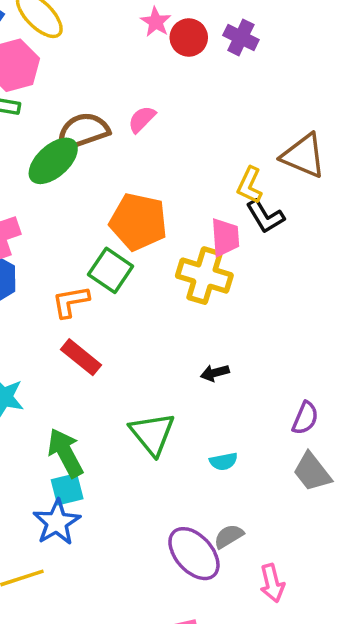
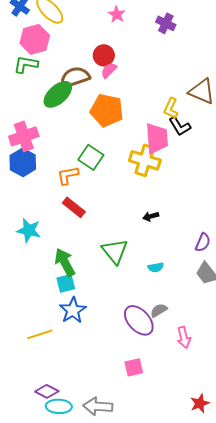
red circle: (189, 38) -> (104, 55), moved
orange pentagon: (138, 222) -> (107, 110), moved
pink trapezoid: (225, 237) -> (157, 138), size x1.4
blue star: (57, 522) -> (73, 310), moved

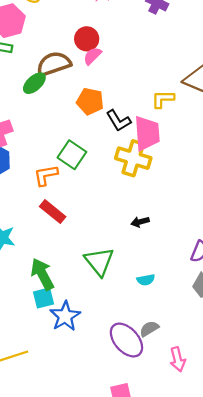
green ellipse: (58, 94) -> (34, 83), size x0.7
yellow L-shape: (171, 108) -> (163, 99), turned 65
orange pentagon: (107, 110) -> (90, 101), size x0.7
black L-shape: (180, 126) -> (119, 121), moved
blue star: (73, 310) -> (65, 316), moved

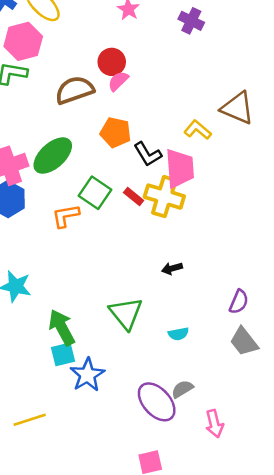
green ellipse: (34, 83) -> (53, 156), moved, size x1.5
yellow L-shape: (163, 99) -> (198, 130), turned 40
red rectangle: (53, 212) -> (134, 197), moved, size x0.7

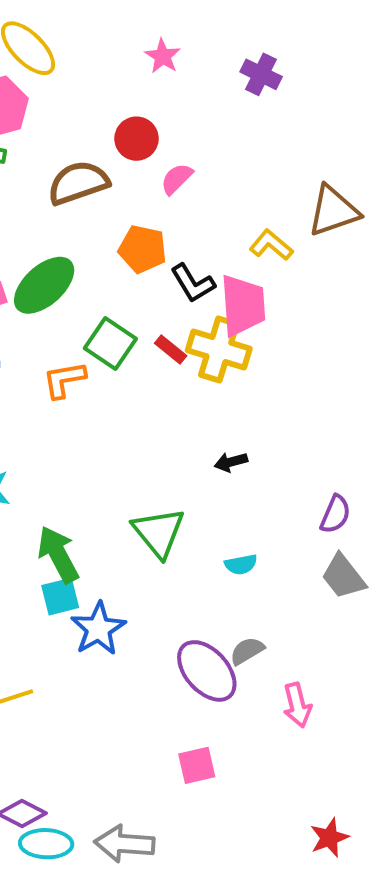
pink semicircle: (118, 81) -> (177, 179), moved
brown triangle: (237, 108) -> (333, 211), turned -42

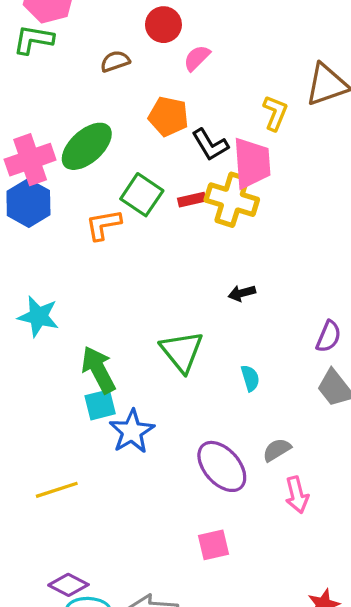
brown semicircle: (78, 183) -> (115, 61), size x0.6
yellow L-shape: (271, 245) -> (275, 113), turned 72
red rectangle: (171, 350) -> (192, 200), turned -52
cyan semicircle: (241, 564) -> (250, 378), turned -96
gray semicircle: (247, 651) -> (277, 450), moved

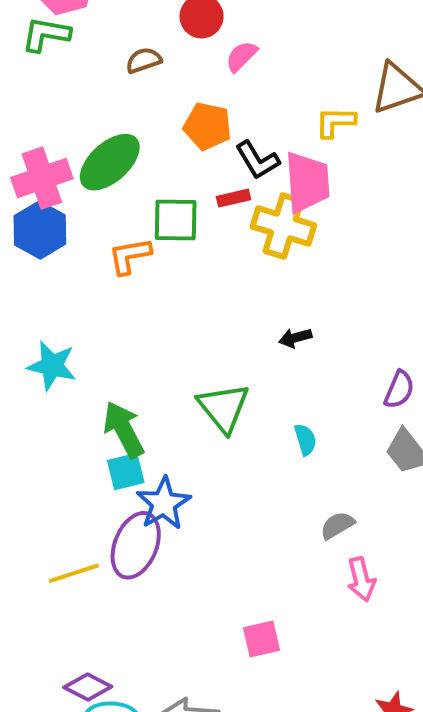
yellow L-shape: (275, 113) -> (335, 122), turned -111
green square: (142, 195) -> (176, 220), turned -33
red rectangle: (192, 200) -> (233, 198), moved
purple ellipse: (222, 466) -> (136, 545), moved, turned 64

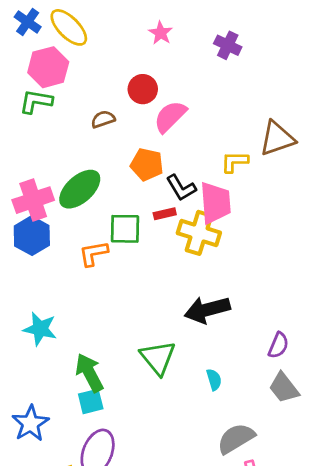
pink semicircle: (241, 56) -> (170, 117), size x1.5
black arrow: (295, 338) -> (207, 310), size x2.0
blue star: (164, 503) -> (30, 423), moved
gray semicircle: (337, 525) -> (236, 438), size x1.6

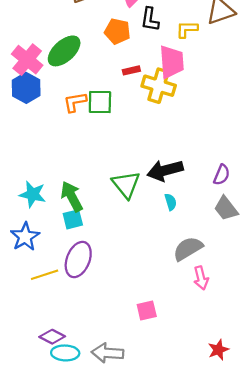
black L-shape: (181, 188) -> (150, 19), moved, turned 40
pink cross: (33, 200) -> (27, 60), turned -32
green square: (125, 229) -> (100, 102), moved
black arrow: (207, 310) -> (165, 170), moved
cyan star: (40, 329) -> (33, 194), moved

